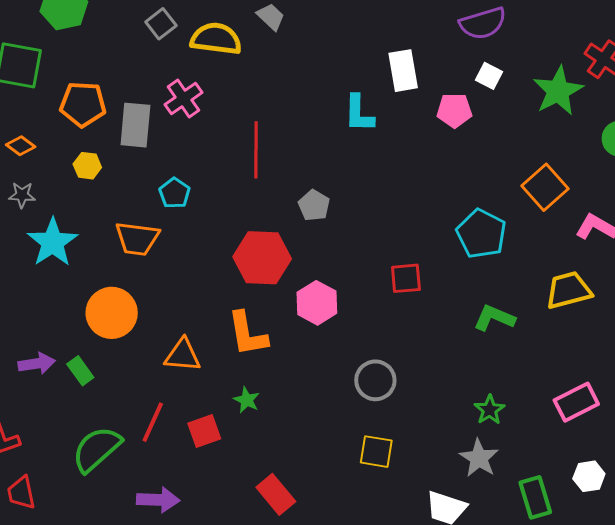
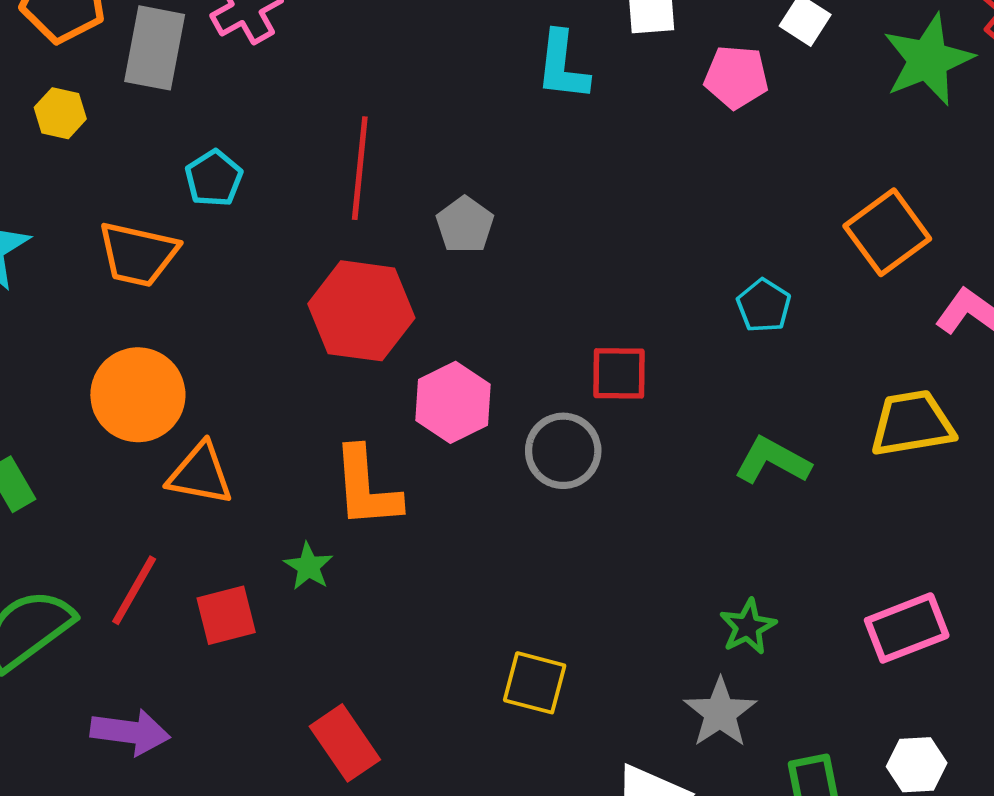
red line: (256, 150) -> (360, 168), moved
cyan pentagon: (481, 234) -> (764, 306), size x0.6
orange circle: (112, 313) -> (138, 395), moved
orange L-shape: (247, 334) -> (366, 487), moved
gray circle: (375, 380) -> (563, 451), moved

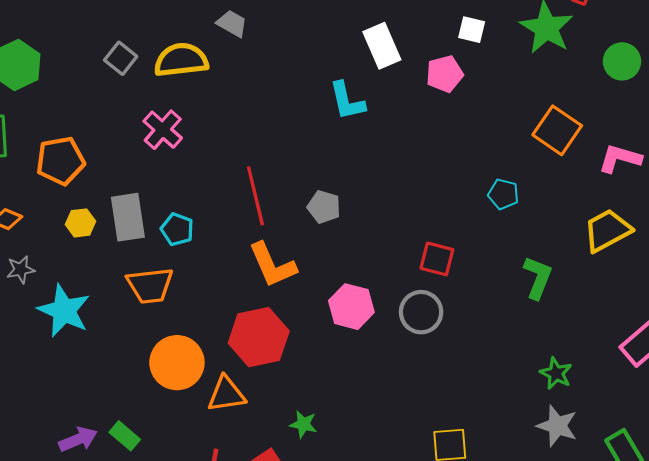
gray rectangle: (155, 48) -> (128, 217), moved
red hexagon: (361, 311) -> (259, 337), moved
red square: (619, 373) -> (437, 259), turned 33
green L-shape: (772, 461) -> (538, 278), turned 102
orange L-shape: (366, 487) -> (272, 265), moved

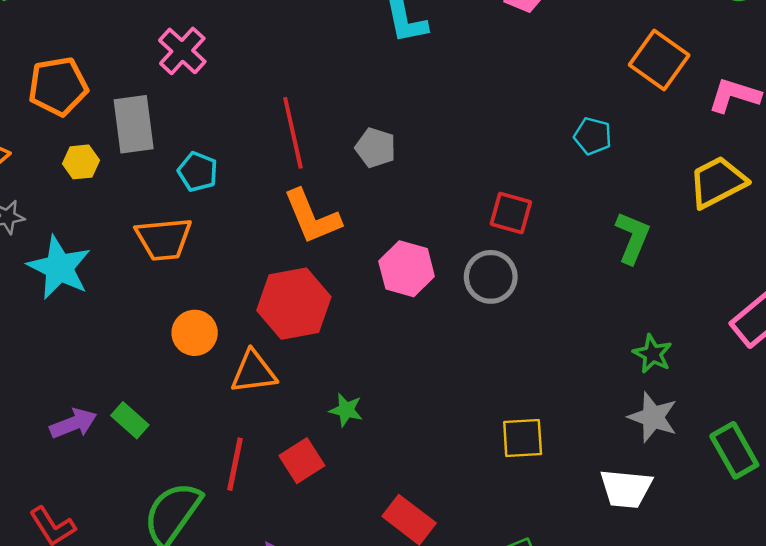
gray rectangle: (128, 217) -> (134, 124), moved
orange circle: (177, 363) -> (195, 333), size x0.7

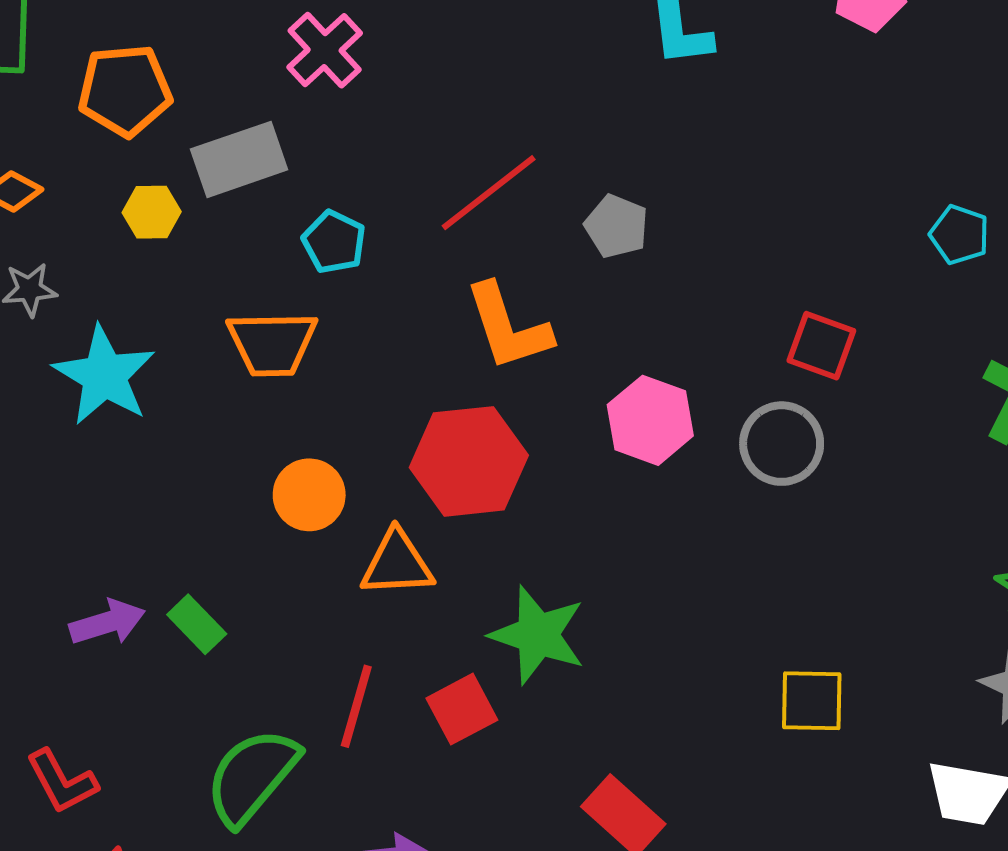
gray rectangle: (134, 124) -> (239, 159), turned 74
red line: (293, 133) -> (489, 193), turned 60
green star: (346, 410) -> (538, 635), size x1.8

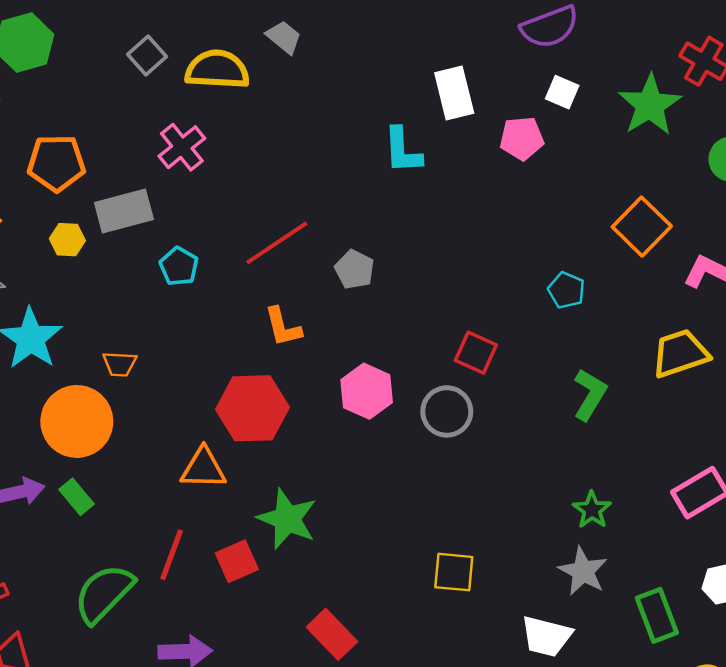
orange L-shape: (508, 327) -> (283, 327), size x0.7
orange trapezoid: (272, 343) -> (120, 364), moved, size x0.6
orange circle: (309, 495) -> (77, 421), moved, size x1.6

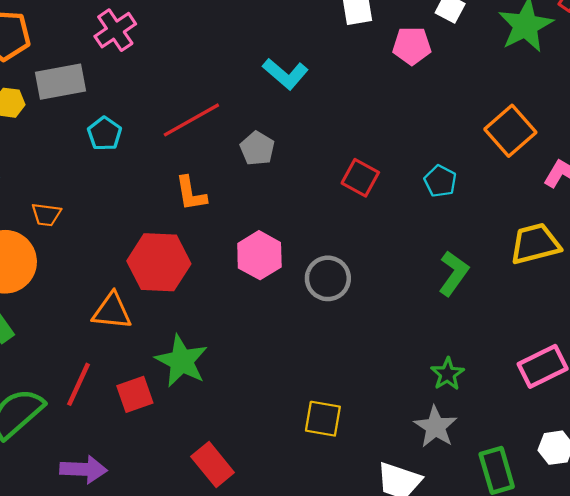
cyan L-shape: (403, 150) -> (285, 74), moved, turned -51
red square: (476, 353) -> (360, 178), moved

